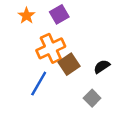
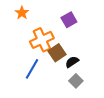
purple square: (59, 14) -> (69, 20), moved
black semicircle: (102, 67) -> (72, 62), moved

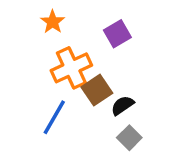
orange star: (22, 13) -> (53, 22), moved

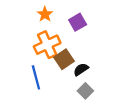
orange star: (53, 22) -> (45, 14), moved
blue line: (54, 117) -> (36, 77), turned -45

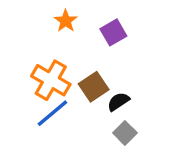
orange cross: (47, 45) -> (51, 80), moved, turned -35
blue line: (36, 77) -> (52, 113), turned 65

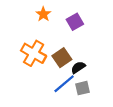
blue line: (52, 113) -> (64, 84), moved
gray square: (125, 133) -> (83, 88), turned 32

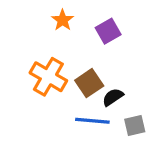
blue line: (64, 84) -> (92, 121), turned 45
gray square: (83, 88) -> (135, 125), moved

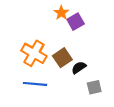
orange star: (63, 20) -> (61, 13), moved
blue line: (92, 121) -> (35, 84), moved

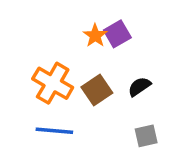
orange star: (61, 13) -> (95, 36), moved
black semicircle: (79, 68) -> (139, 87), moved

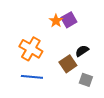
brown square: (97, 90) -> (68, 64), moved
gray square: (146, 136) -> (86, 80), turned 32

